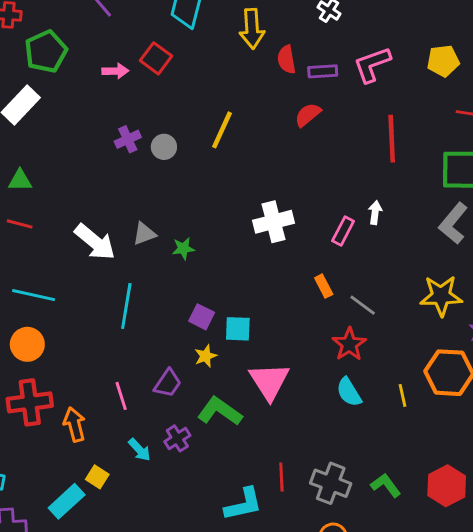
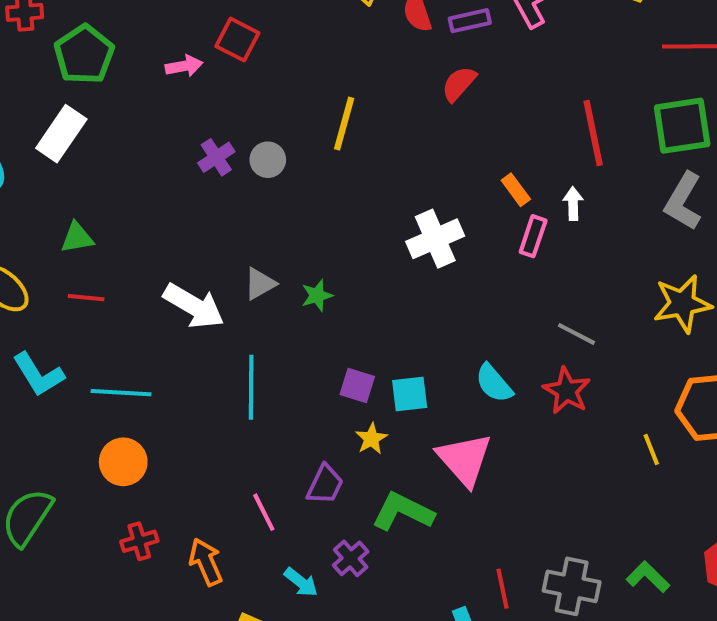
red line: (392, 139) -> (593, 133), moved
orange rectangle: (324, 286) -> (516, 190), moved
cyan semicircle: (349, 392) -> (494, 383), moved
red cross: (30, 402) -> (139, 541), size x0.6

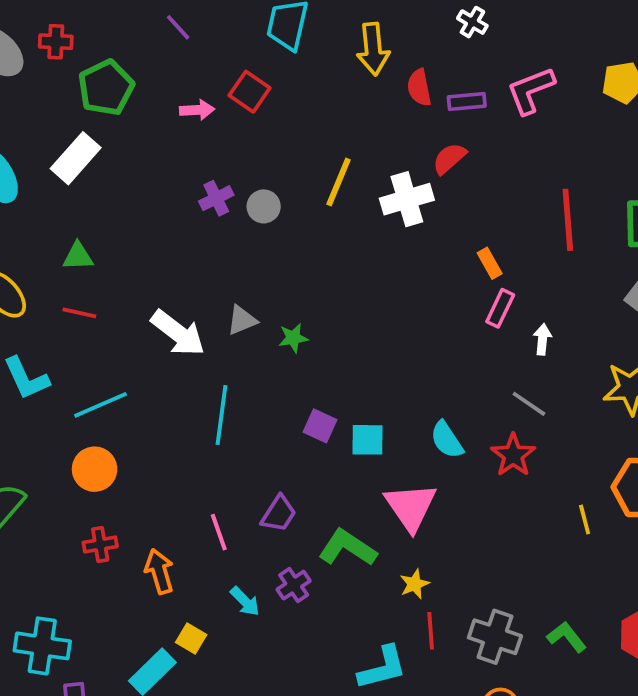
white arrow: (573, 204) -> (542, 339), moved
white cross: (435, 239) -> (407, 199), moved
cyan line: (121, 393) -> (101, 405), turned -34
yellow star: (371, 439) -> (414, 584), moved

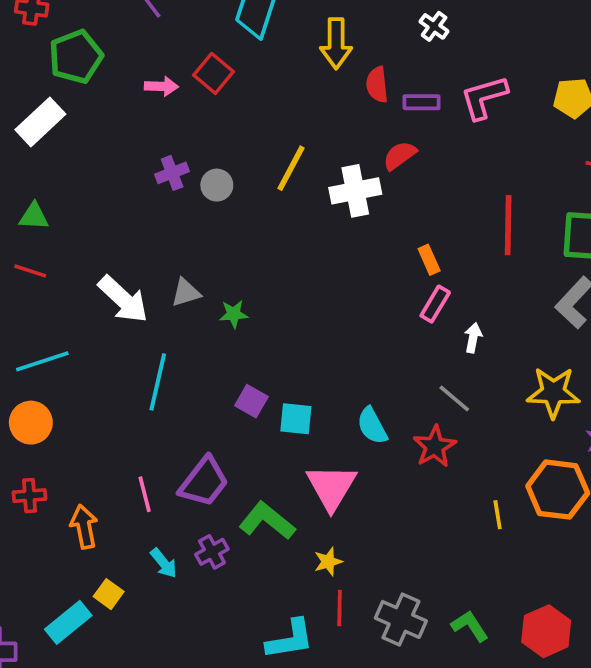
purple trapezoid: (279, 514) -> (204, 482), size x1.4

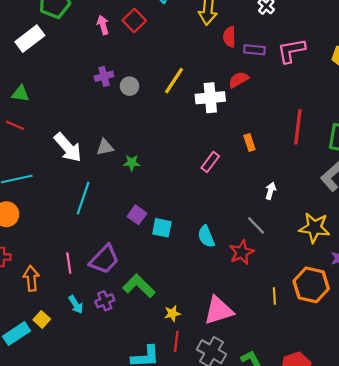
pink arrow: (161, 86) -> (103, 25), turned -114
pink rectangle: (435, 304) -> (210, 162), moved
pink triangle: (331, 487) -> (219, 310), moved, turned 36

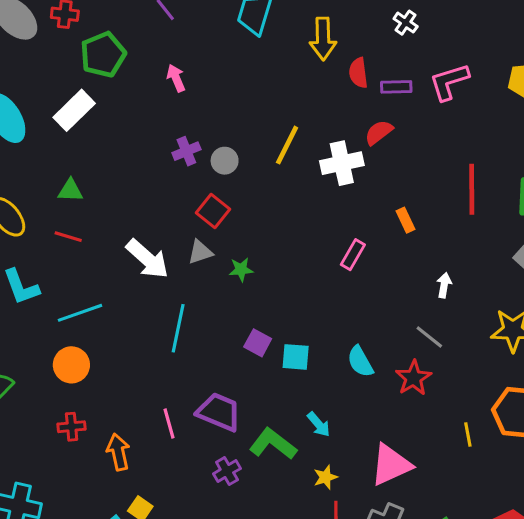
red square: (134, 20) -> (213, 211), moved
purple trapezoid: (104, 259) -> (219, 412), turned -104
cyan arrow: (76, 305) -> (319, 424), moved

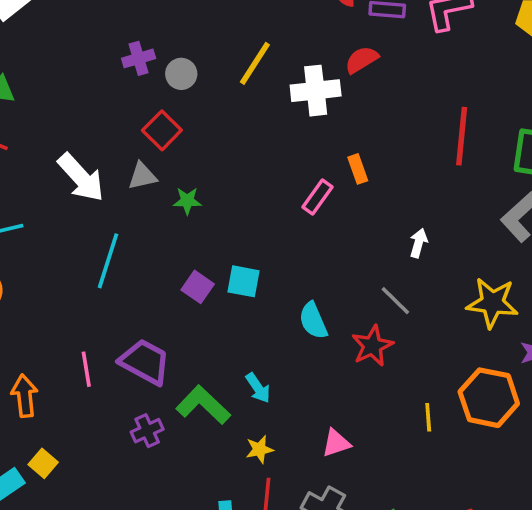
orange rectangle: (405, 220) -> (358, 169), moved
cyan square: (296, 357) -> (243, 281), moved
pink triangle: (391, 465) -> (336, 443), size x0.6

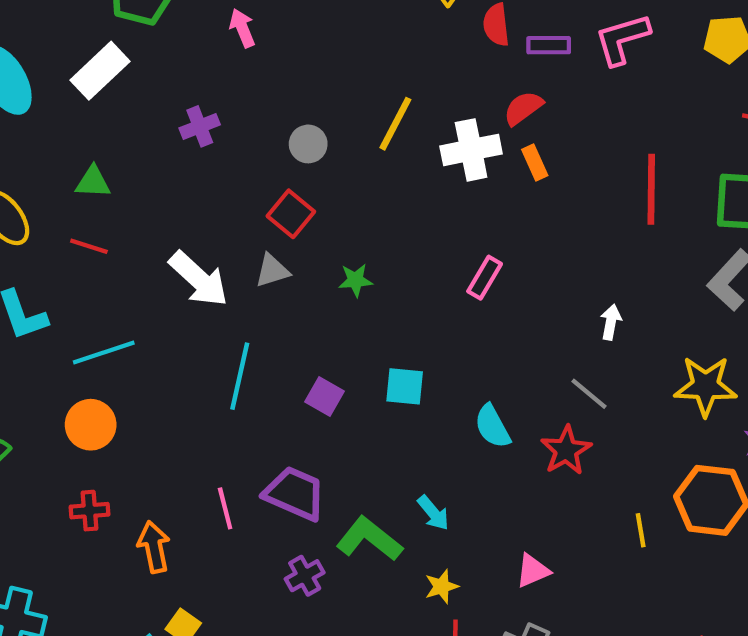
purple cross: (139, 58) -> (200, 126), moved
orange rectangle: (358, 169) -> (535, 163), moved
green star: (187, 201) -> (355, 280), moved
purple square: (198, 287) -> (325, 396), moved

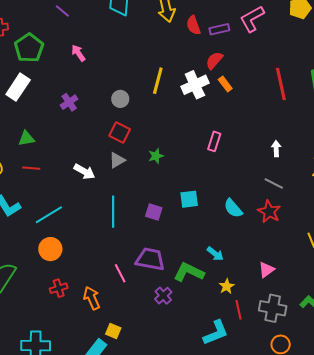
white arrow: (199, 279) -> (84, 172), size x0.7

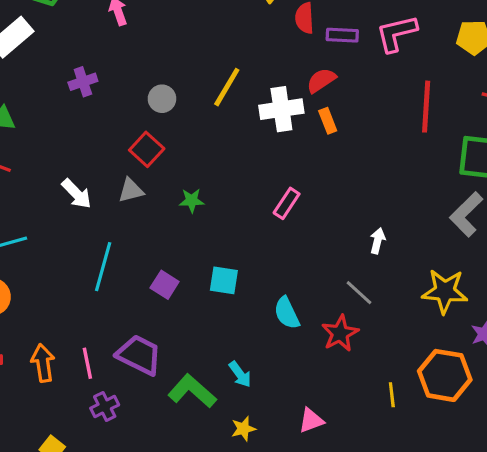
red line: (281, 84) -> (426, 107), moved
purple cross: (163, 296) -> (105, 407), moved
orange arrow: (92, 298) -> (43, 363), moved

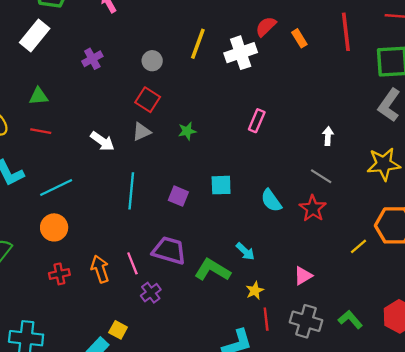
orange rectangle: (328, 121) -> (299, 38), moved
yellow line: (392, 395) -> (359, 246), turned 66

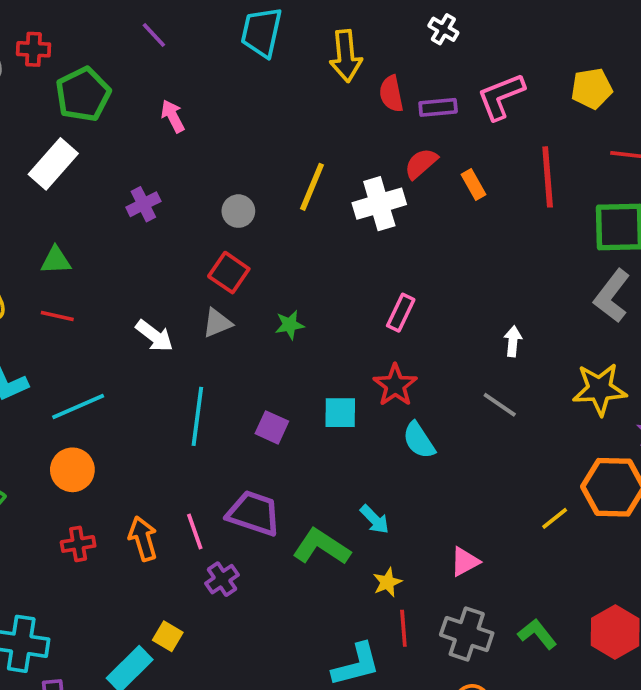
red star: (313, 208) -> (395, 385), moved

